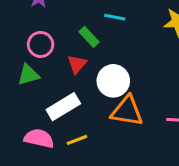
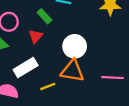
white circle: (113, 81) -> (75, 46), moved
yellow line: (77, 140) -> (48, 86), moved

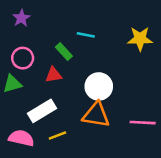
red triangle: (36, 36) -> (54, 75), turned 40
yellow line: (48, 86) -> (57, 135), moved

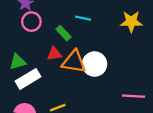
pink circle: (23, 58) -> (31, 22), moved
white rectangle: (42, 111) -> (28, 79), moved
orange triangle: (96, 115) -> (74, 62), moved

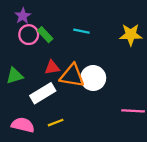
green rectangle: (64, 33) -> (45, 35), moved
white rectangle: (28, 79) -> (43, 93), moved

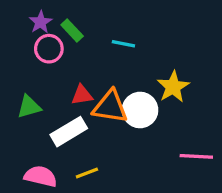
green rectangle: (45, 35) -> (72, 30), moved
yellow star: (131, 35) -> (173, 87), moved, turned -30

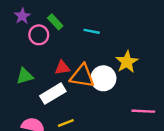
purple star: (41, 22) -> (22, 16), moved

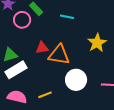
white circle: (103, 78) -> (76, 80), moved
white rectangle: (53, 94) -> (16, 70), moved

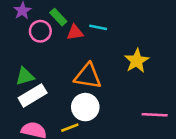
red triangle: (42, 48) -> (75, 33), moved
white circle: (76, 80) -> (85, 107), moved

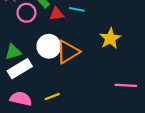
orange triangle: (88, 76) -> (68, 52), turned -40
white circle: (85, 107) -> (49, 46), moved

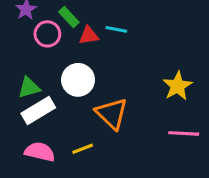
yellow star: (110, 38) -> (178, 86), moved
orange triangle: (68, 52) -> (112, 114), moved, turned -45

